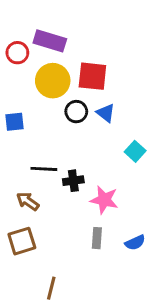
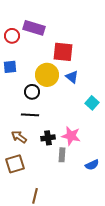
yellow circle: (53, 81) -> (47, 75), moved
black circle: (76, 112) -> (32, 92), moved
blue square: (14, 122) -> (10, 67), moved
black cross: (73, 181) -> (48, 138), moved
gray rectangle: (97, 238) -> (62, 155), moved

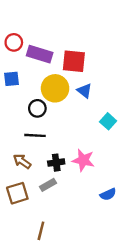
purple rectangle: (34, 28) -> (40, 54), moved
gray rectangle: (62, 155) -> (48, 185), moved, turned 56

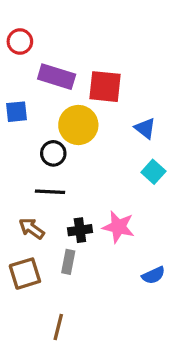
red circle: (14, 42) -> (20, 42), moved
blue triangle: (84, 91) -> (145, 128), moved
gray rectangle: (48, 185) -> (68, 262), turned -49

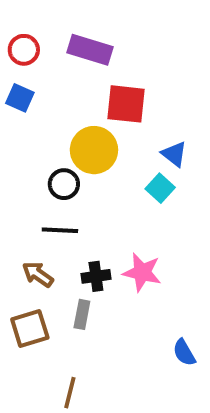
purple rectangle: (57, 77) -> (90, 50), moved
blue square: (17, 112) -> (20, 98), moved, turned 30
cyan square: (153, 172) -> (160, 188), moved
blue semicircle: (153, 275) -> (184, 353), moved, turned 85

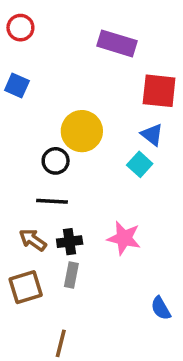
red circle: (24, 50) -> (20, 28), moved
purple rectangle: (90, 50) -> (117, 43), moved
red square: (126, 104) -> (159, 91), moved
black cross: (96, 276) -> (70, 242), moved

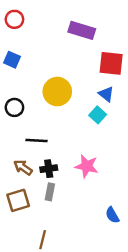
black circle: (56, 161) -> (14, 107), moved

